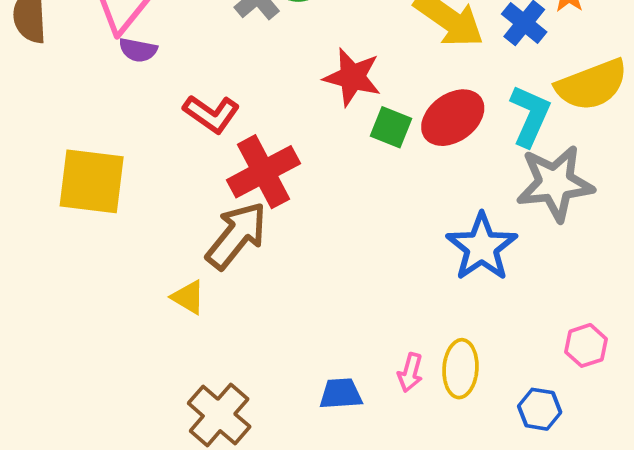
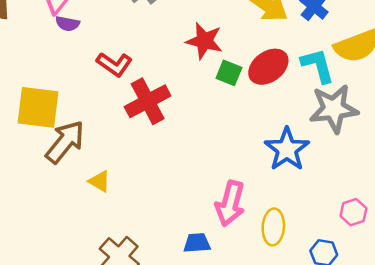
cyan L-shape: (530, 116) -> (318, 65), turned -39
brown arrow: (236, 235) -> (65, 142), moved
pink arrow: (410, 373) -> (230, 204), moved, size x1.8

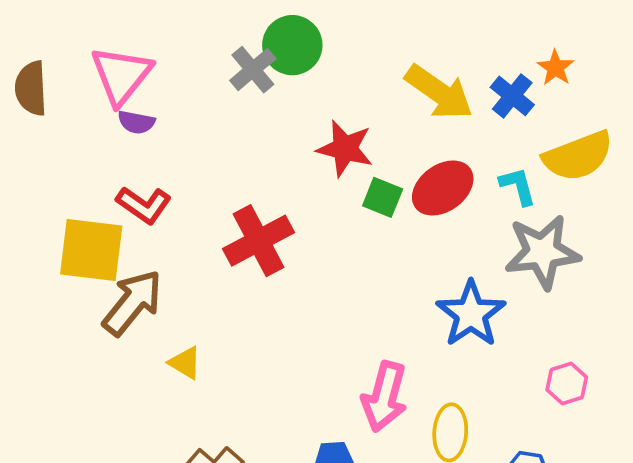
red L-shape: (114, 64) -> (144, 205), moved
cyan L-shape: (318, 65) -> (518, 186), size x0.7
pink hexagon: (353, 212) -> (567, 384), moved

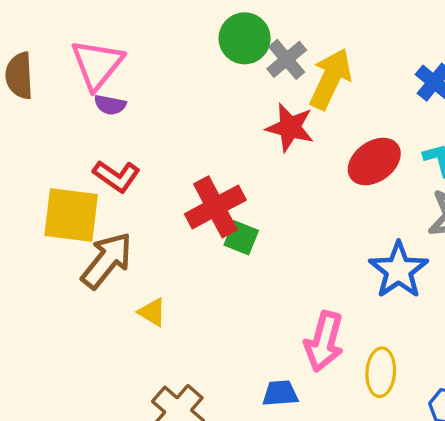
gray cross: (253, 70) -> (287, 59), moved
yellow arrow: (439, 92) -> (330, 79), moved, turned -100
green square: (383, 197) -> (241, 238), moved

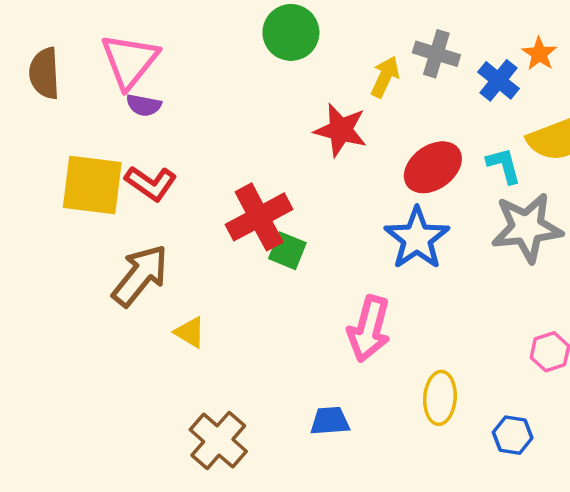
gray cross: (287, 59) -> (436, 54), moved, turned -33
yellow arrow: (330, 79) -> (385, 77), size x0.6
yellow square: (71, 215) -> (92, 185), moved
blue star: (399, 270) -> (417, 238), moved
pink arrow: (324, 341) -> (369, 329), moved

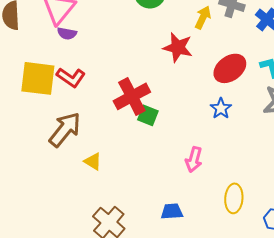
blue star: (417, 238) -> (221, 108), size x0.6
pink arrow: (369, 329) -> (194, 159), size x0.7

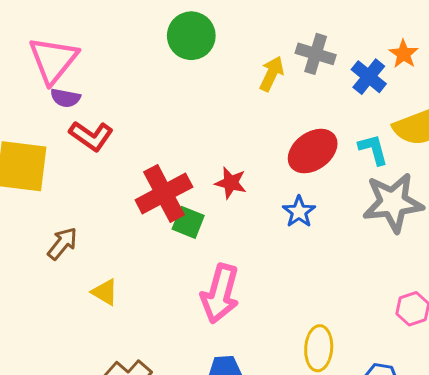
red star: (178, 47) -> (231, 183), moved, size x0.7
red L-shape: (71, 77) -> (91, 136), moved
brown arrow: (65, 129) -> (62, 244), size x0.6
pink arrow: (194, 159) -> (220, 294), moved, size x1.5

